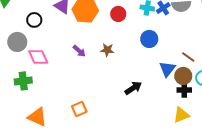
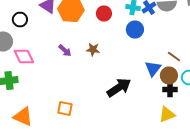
blue circle: (149, 39) -> (135, 30), moved
black arrow: (133, 88) -> (119, 88), size x1.4
orange square: (79, 109) -> (65, 108), turned 35

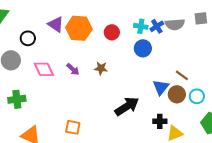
pink diamond: (24, 56) -> (44, 69), moved
black cross: (170, 90) -> (160, 121), moved

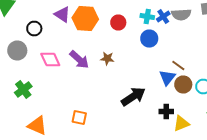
purple arrow: (73, 69) -> (79, 60), size x1.5
brown line: (182, 75) -> (178, 66), moved
green cross: (17, 99) -> (23, 90), turned -30

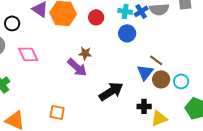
purple arrow: (79, 60) -> (77, 67), moved

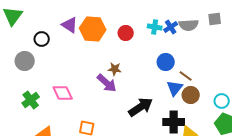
blue circle: (127, 33) -> (166, 62), moved
pink diamond: (28, 54) -> (63, 93), moved
cyan circle: (181, 81) -> (222, 101), moved
black cross: (144, 106) -> (174, 122), size x1.5

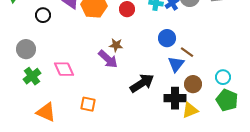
gray circle: (25, 61) -> (26, 49), moved
brown circle: (191, 95) -> (193, 84), moved

